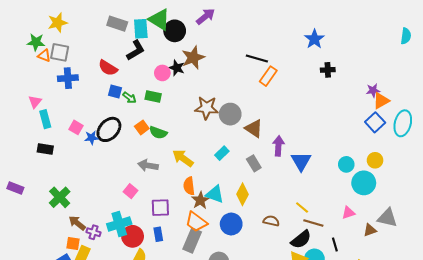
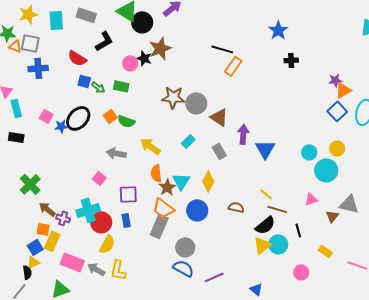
cyan rectangle: (141, 29) -> (56, 20), moved
cyan triangle: (215, 194) -> (181, 181), turned 42
brown triangle: (370, 230) -> (332, 216), turned -32

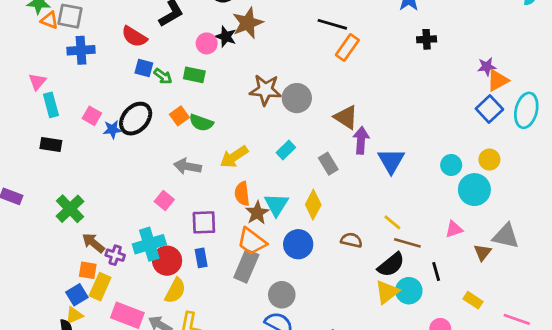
brown triangle: (219, 117) -> (346, 117), moved
yellow arrow: (150, 146) -> (234, 157), turned -70

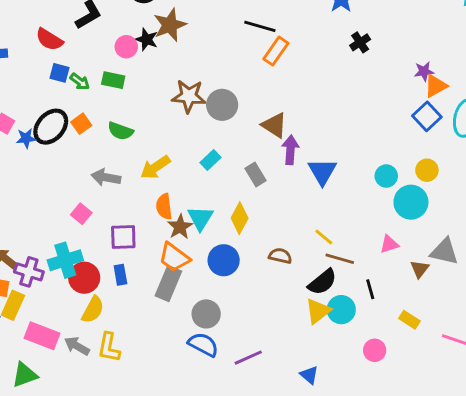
black cross: (427, 39) -> (360, 42), turned -30
orange square: (179, 116) -> (81, 124), moved
purple cross: (115, 255) -> (29, 272), size x1.4

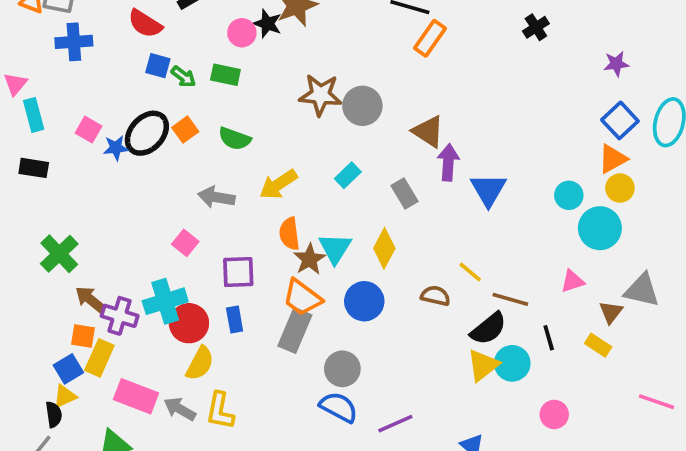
orange triangle: (436, 86) -> (613, 159), moved
yellow line: (324, 237) -> (470, 272), moved
yellow rectangle: (409, 320) -> (598, 345), moved

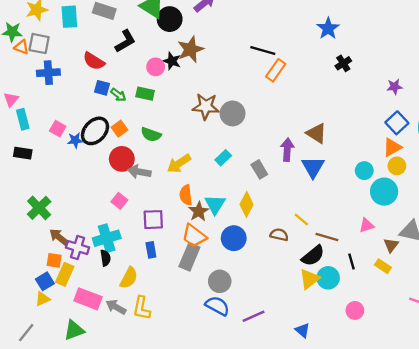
brown triangle: (428, 131) -> (316, 133), moved
red circle: (189, 323) -> (122, 159), moved
black semicircle: (54, 414) -> (105, 258), moved

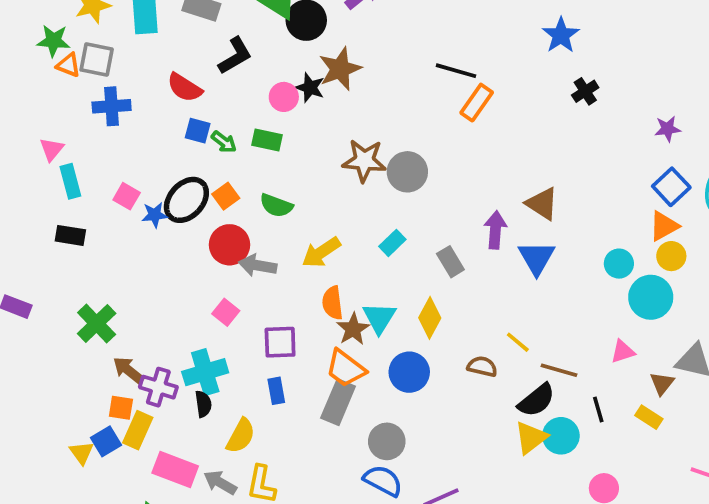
yellow triangle: (43, 299) -> (82, 453), moved, turned -42

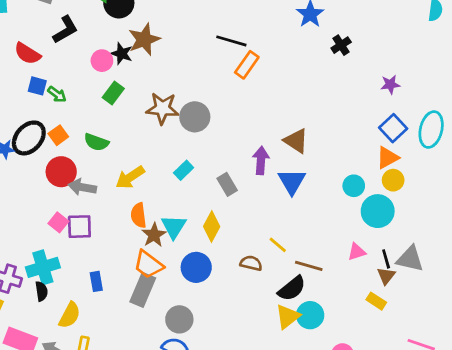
black cross: (585, 91) -> (341, 45), moved
green rectangle: (267, 140) -> (113, 93), moved, turned -65
purple square: (280, 342) -> (79, 227), moved
black line: (598, 410) -> (386, 259), moved

